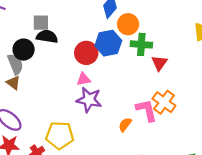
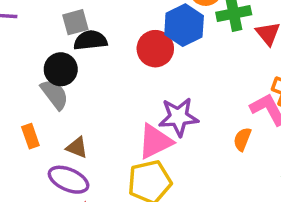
pink triangle: (83, 79) -> (155, 141), moved, size x1.6
brown triangle: (13, 83) -> (77, 147), moved

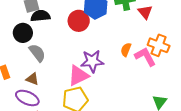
gray semicircle: (55, 94) -> (37, 53), moved
orange semicircle: (242, 139) -> (126, 50), moved

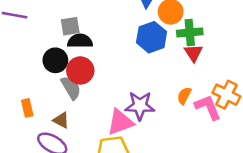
red triangle: (145, 12) -> (193, 53), moved
red circle: (79, 21) -> (80, 70), moved

